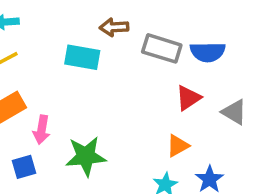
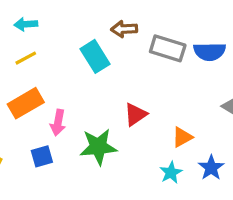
cyan rectangle: (82, 57) -> (95, 56), turned 48
red triangle: (188, 98) -> (135, 114), moved

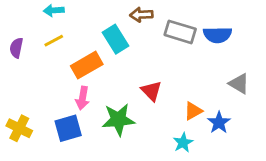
orange rectangle: (26, 103) -> (87, 65), moved
red triangle: (135, 114) -> (151, 91), turned -40
blue square: (42, 156) -> (68, 128), size x1.4
blue star: (211, 168) -> (219, 122), moved

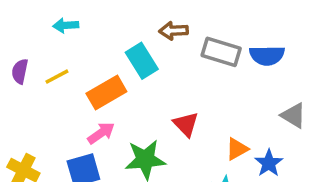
yellow line: (54, 41) -> (57, 77), moved
pink arrow: (82, 98) -> (101, 133), turned -135

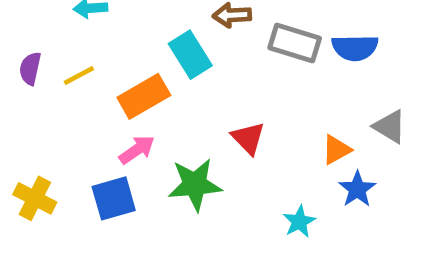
orange triangle: (237, 149) -> (336, 150), moved

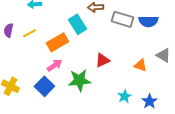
red triangle: (248, 138) -> (102, 60), turned 49
orange triangle: (336, 150) -> (140, 65), turned 48
blue star: (357, 189) -> (149, 101), moved
blue square: (114, 198) -> (44, 86), turned -30

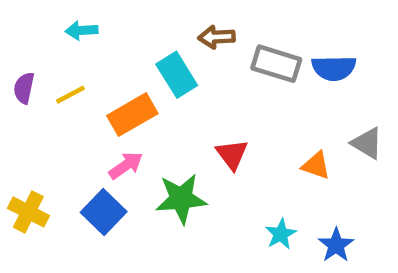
red triangle: (102, 60) -> (232, 154), turned -42

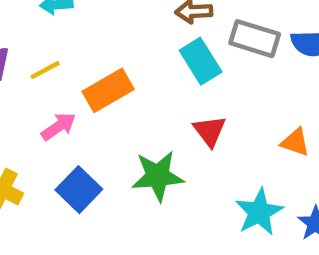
cyan rectangle: (177, 75) -> (201, 61), moved
pink arrow: (126, 165) -> (59, 126), moved
cyan star: (281, 234) -> (259, 212), size x1.5

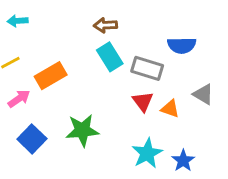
gray rectangle: (255, 39) -> (147, 68), moved
red triangle: (210, 131) -> (143, 102), moved

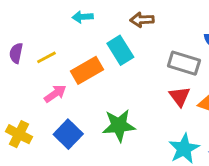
cyan arrow: (18, 21) -> (83, 17), moved
cyan rectangle: (110, 57) -> (120, 50), moved

